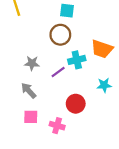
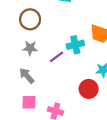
brown circle: (60, 35) -> (30, 19), moved
red circle: (76, 104) -> (89, 89), moved

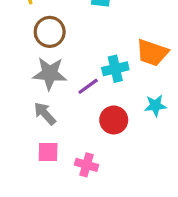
gray star: (30, 48) -> (50, 74), size x1.5
red circle: (89, 89) -> (114, 120), moved

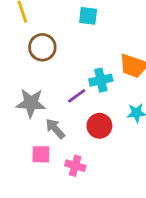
gray star: (50, 74) -> (31, 103), moved
gray arrow: (45, 114) -> (55, 129), moved

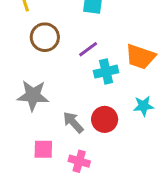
purple line: (77, 96) -> (88, 49), moved
gray arrow: (55, 129) -> (73, 122), moved

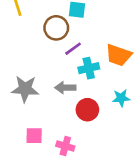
brown circle: (45, 37) -> (56, 28), moved
gray arrow: (73, 122) -> (65, 88), moved, turned -48

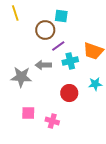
gray arrow: (65, 88) -> (43, 65), moved

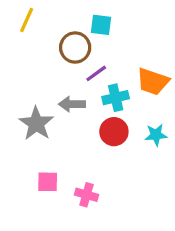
yellow line: (15, 13) -> (27, 20), turned 42
gray star: (21, 77) -> (36, 124), turned 30
red circle: (69, 93) -> (114, 132), moved

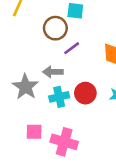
cyan cross: (116, 98) -> (59, 97), moved
pink cross: (86, 195) -> (64, 142), size x1.5

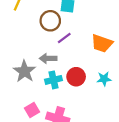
pink square: (34, 132) -> (32, 110), turned -32

